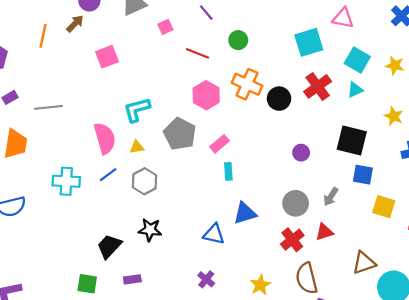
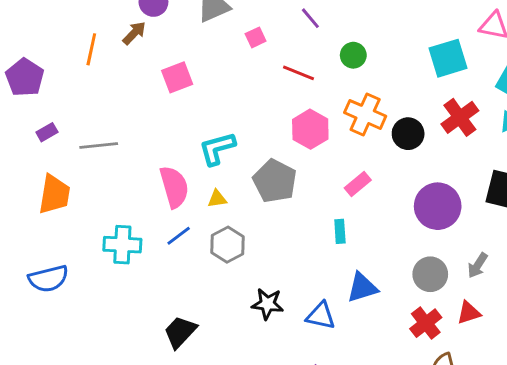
pink rectangle: (219, 144) -> (358, 184), moved
purple circle: (301, 153) -> (438, 206), size x2.0
black star: (150, 230) -> (267, 304), moved

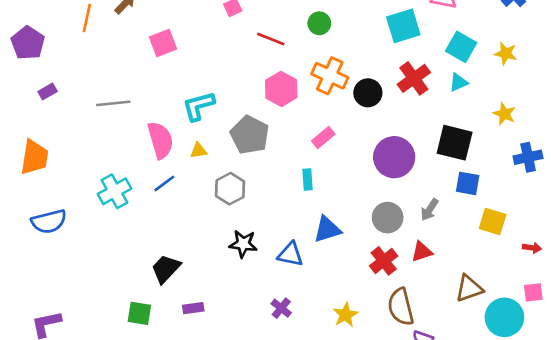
gray line: (99, 145) -> (113, 103), moved
orange trapezoid: (54, 194) -> (34, 157), moved
cyan cross: (122, 245) -> (114, 191), turned -32
gray hexagon: (227, 245) -> (230, 189), moved

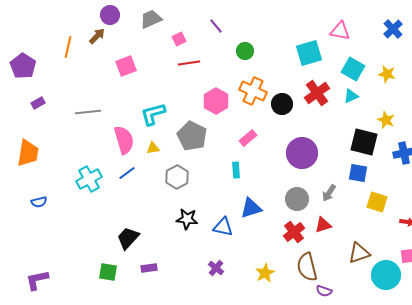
red line: (271, 39) -> (189, 63), moved, turned -30
black square: (455, 143) -> (364, 142), moved
blue semicircle: (49, 222) -> (39, 202), size x0.6

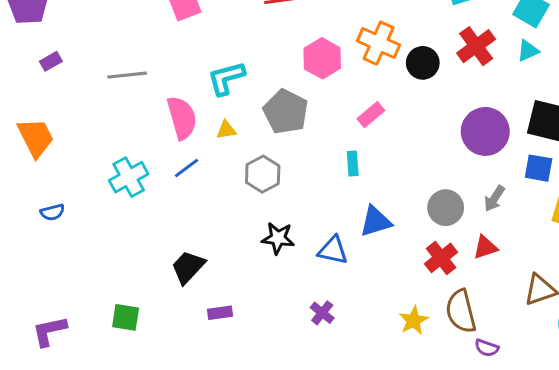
orange trapezoid: (28, 153) -> (36, 138), turned -36
purple circle: (302, 153) -> (485, 131), moved
green square: (108, 272) -> (126, 317), moved
yellow star: (265, 273) -> (414, 320), moved

